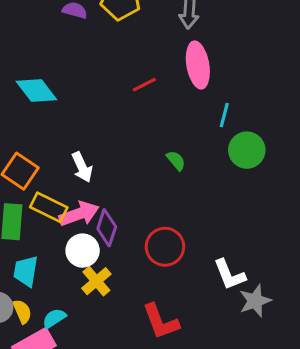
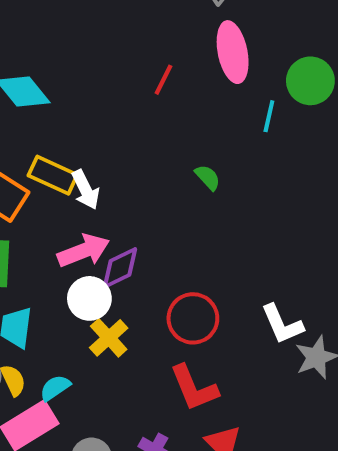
red line: (144, 85) -> (164, 80), turned -35
green circle: (247, 150) -> (310, 81), moved
yellow rectangle: (49, 207) -> (53, 175), moved
purple diamond: (107, 228) -> (120, 268), turned 48
red circle: (165, 247) -> (193, 318), moved

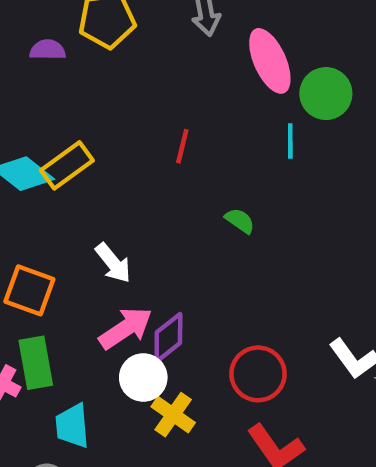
pink ellipse: (233, 52) -> (270, 61), moved
red line: (164, 80) -> (182, 146), moved
yellow rectangle: (53, 175) -> (67, 165), moved, turned -48

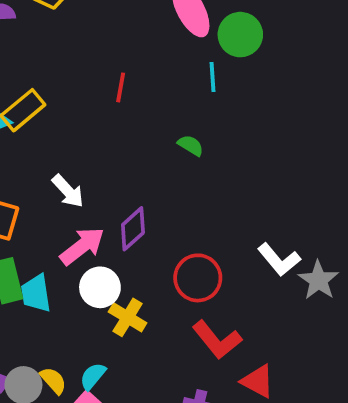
green semicircle: (240, 221) -> (191, 145), moved
purple diamond: (168, 338) -> (133, 229), moved
cyan trapezoid: (72, 426) -> (36, 293), moved

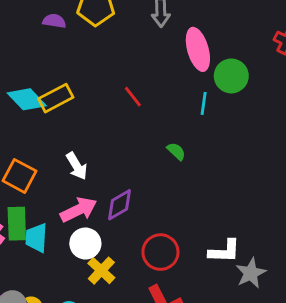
red line: (121, 87) -> (133, 97), turned -60
white L-shape: (279, 260) -> (224, 251), turned -60

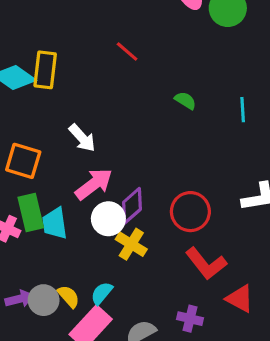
yellow rectangle: (56, 98) -> (45, 70), turned -44
cyan line: (204, 103) -> (243, 110), moved
purple diamond: (120, 205) -> (132, 206), moved

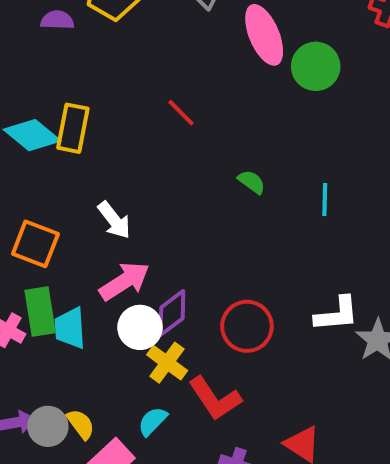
red L-shape: (206, 264) -> (215, 398), moved
cyan semicircle: (102, 293) -> (153, 421), moved

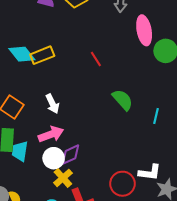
yellow rectangle: (73, 128) -> (42, 55), turned 45
green semicircle: (252, 182) -> (123, 100), size x1.6
red circle: (247, 326) -> (122, 184), moved

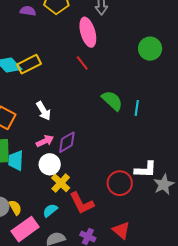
pink ellipse: (144, 30) -> (88, 32), moved
cyan line: (156, 116) -> (137, 108), moved
pink arrow: (51, 134) -> (45, 141), size x0.7
purple diamond: (70, 155) -> (67, 142), moved

